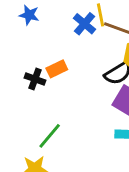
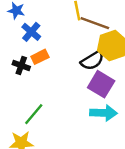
blue cross: (84, 24) -> (31, 32), moved

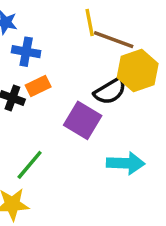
blue cross: (31, 32) -> (26, 52), turned -30
purple square: (101, 84) -> (83, 120), moved

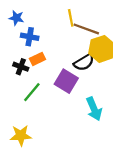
cyan arrow: (126, 163) -> (94, 109), turned 65
green line: (30, 165) -> (32, 92), moved

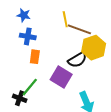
blue star: (16, 18) -> (24, 15), moved
orange rectangle: (37, 59) -> (35, 57), turned -56
black cross: (21, 67) -> (20, 98), moved

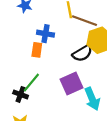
blue cross: (28, 36) -> (45, 34), moved
purple square: (61, 77) -> (72, 84), moved, turned 35

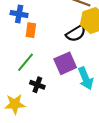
blue cross: (45, 34) -> (19, 14), moved
black cross: (21, 94) -> (37, 85), moved

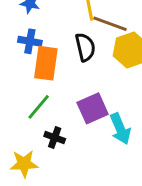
orange rectangle: (31, 30) -> (46, 63), size x1.6
black semicircle: (76, 33) -> (85, 47), moved, turned -72

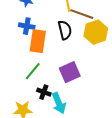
cyan arrow: (120, 129) -> (59, 103), moved

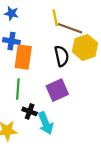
black semicircle: (65, 30) -> (62, 56), moved
green line: (33, 71) -> (18, 89), turned -36

